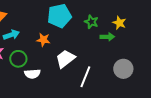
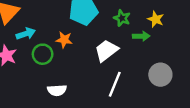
green circle: (18, 59) -> (43, 54), moved
white trapezoid: (65, 59) -> (106, 51), moved
white semicircle: (32, 74) -> (57, 90), moved

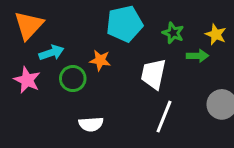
white trapezoid: (106, 51) -> (153, 74), turned -40

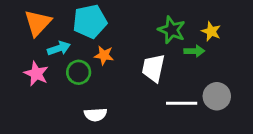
cyan pentagon: (124, 24) -> (90, 21), moved
green star: (173, 33) -> (172, 30), size x1.4
white line: (164, 117) -> (182, 103), moved, turned 68

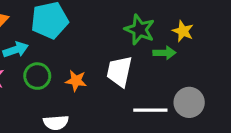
orange star: (104, 55) -> (76, 81), moved

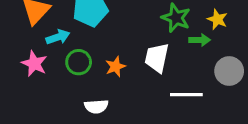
orange star: (76, 81) -> (115, 67), turned -30
gray circle: (189, 102) -> (229, 71), moved

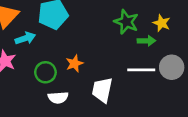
white trapezoid: (157, 58) -> (102, 90), moved
green circle: (79, 62) -> (45, 72), moved
white line: (186, 95) -> (141, 70), moved

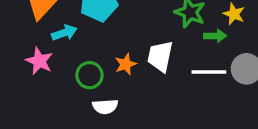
white trapezoid: (102, 90) -> (160, 56), moved

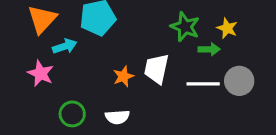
green circle: (89, 75) -> (72, 114), moved
white semicircle: (105, 107) -> (117, 117), moved

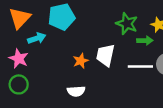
green circle: (72, 114) -> (19, 84), moved

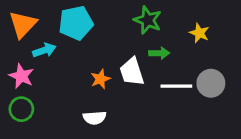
green star: (127, 24) -> (148, 20), moved
green arrow: (145, 41) -> (159, 53), moved
white trapezoid: (105, 55) -> (132, 72), turned -30

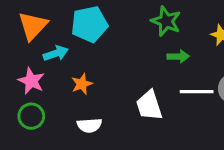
white trapezoid: (132, 72) -> (149, 105), moved
orange star: (100, 79) -> (82, 84), moved
white semicircle: (95, 118) -> (89, 125), moved

